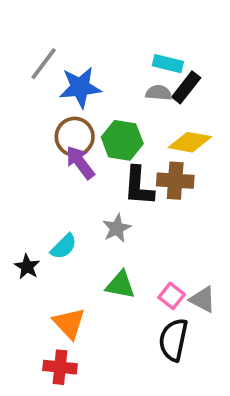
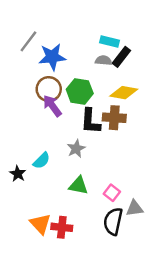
gray triangle: (203, 299) -> (135, 208), moved, turned -36
orange triangle: (69, 323) -> (40, 224), moved
red cross: (60, 367) -> (62, 227), moved

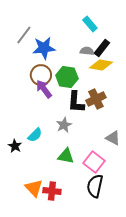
cyan rectangle: (109, 41) -> (90, 24), moved, turned 35
yellow diamond: (124, 93) -> (101, 65), moved
brown cross: (114, 118) -> (96, 99), turned -30
pink square: (112, 193) -> (94, 162), size x1.5
gray triangle: (135, 208) -> (113, 138), moved, turned 35

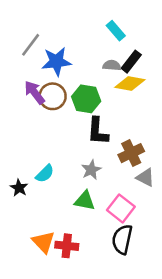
purple arrow: (44, 89) -> (35, 92), moved
brown cross: (96, 99) -> (131, 153), moved
gray star: (64, 125) -> (91, 170), moved

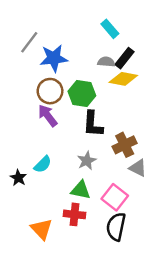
purple arrow: (35, 92) -> (48, 116), moved
red cross: (67, 246) -> (74, 214), moved

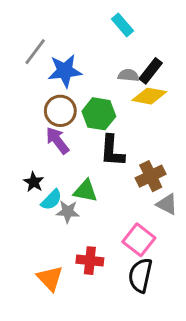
cyan rectangle: (110, 29) -> (123, 25), moved
gray star: (87, 161) -> (68, 212), moved, turned 30
black star: (18, 178) -> (34, 182), moved
green triangle: (81, 190) -> (85, 191), moved

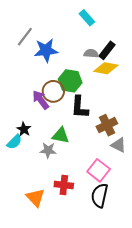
brown circle: (60, 111) -> (53, 91), moved
cyan semicircle: (51, 200) -> (14, 142), moved

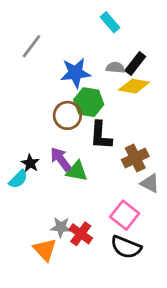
blue star: (46, 50) -> (75, 73), moved
purple arrow: (41, 100) -> (61, 159), moved
gray star: (48, 150) -> (61, 227), moved
red cross: (64, 185) -> (81, 234), turned 30
black semicircle: (100, 196) -> (126, 247), turned -80

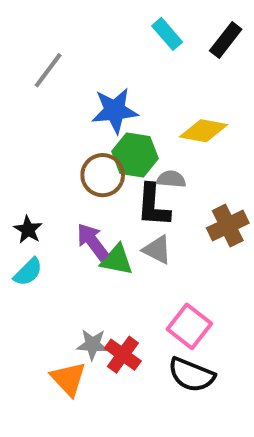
black rectangle: (135, 64) -> (226, 40), moved
gray semicircle: (115, 68) -> (171, 179), moved
brown cross: (135, 158) -> (228, 226), moved
black star: (30, 163) -> (28, 230), moved
gray triangle: (150, 183) -> (157, 250), moved

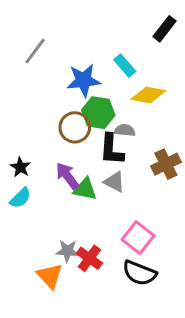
cyan rectangle: (167, 34) -> (125, 66), moved

